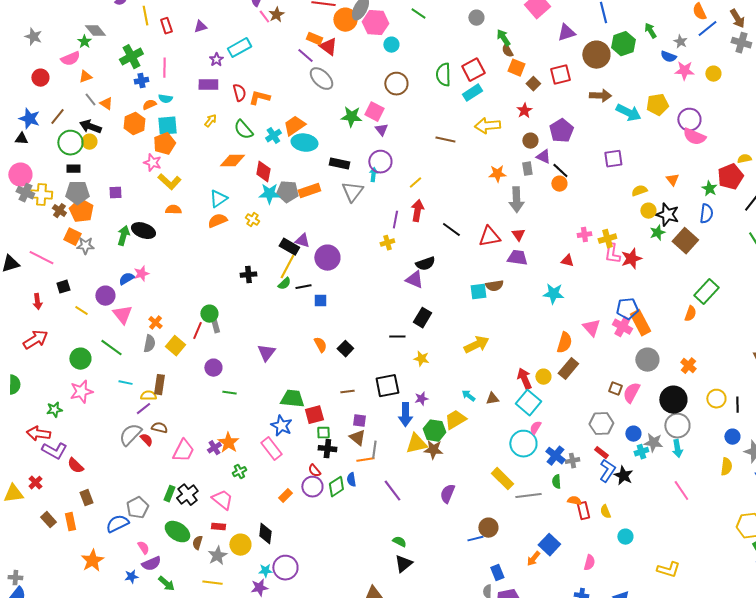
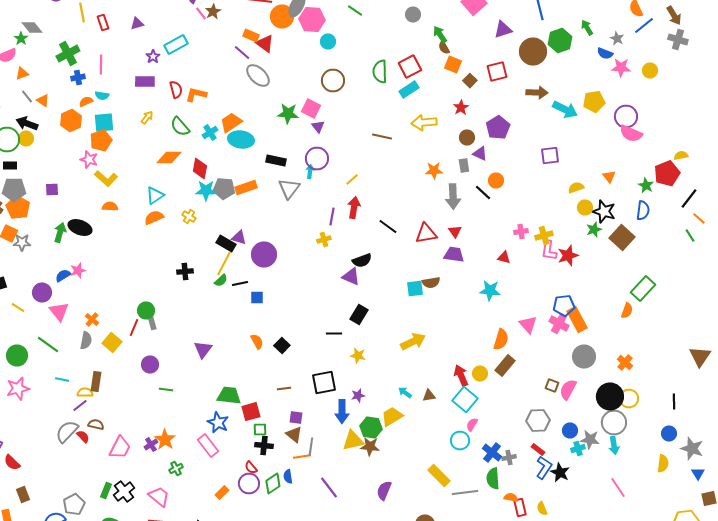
black line: (560, 171) -> (483, 192), moved
yellow circle: (716, 399) -> (629, 398), moved
cyan circle: (523, 444) -> (460, 440), size x0.7
green semicircle: (556, 482) -> (493, 478), size x1.5

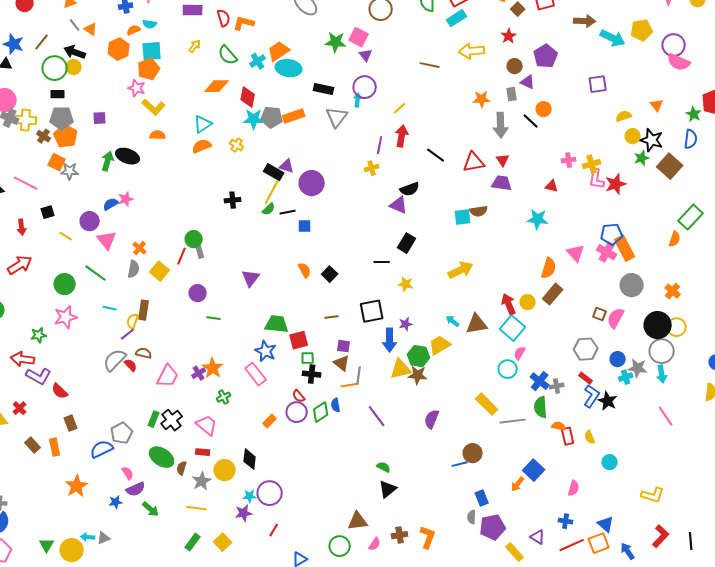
yellow semicircle: (85, 392) -> (133, 321), turned -70
brown triangle: (429, 396) -> (477, 324), size x1.6

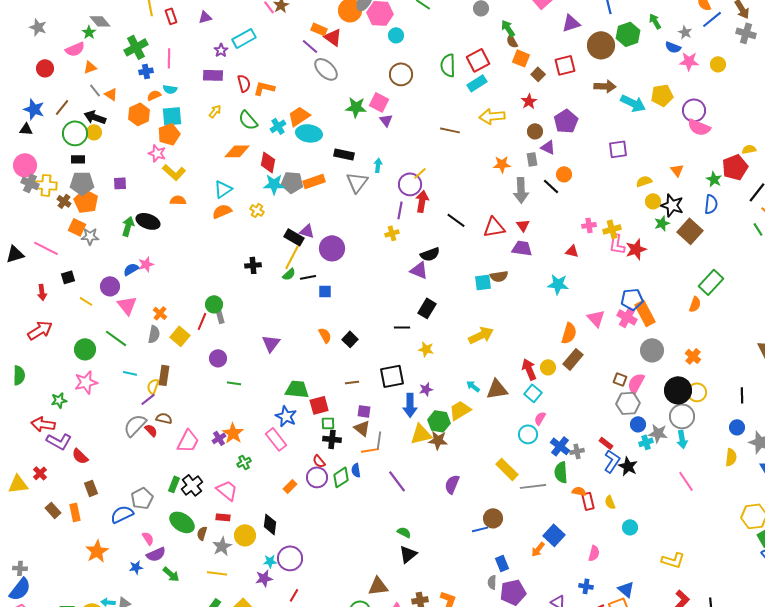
purple circle: (365, 87) -> (410, 184), moved
cyan square: (513, 328) -> (533, 393), size x0.7
gray hexagon: (586, 349) -> (628, 403), moved

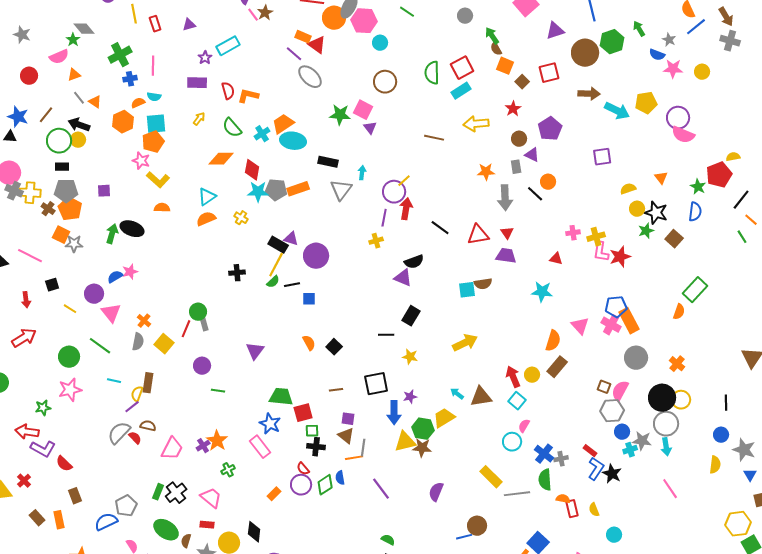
brown square: (690, 231) -> (674, 239), size x0.7

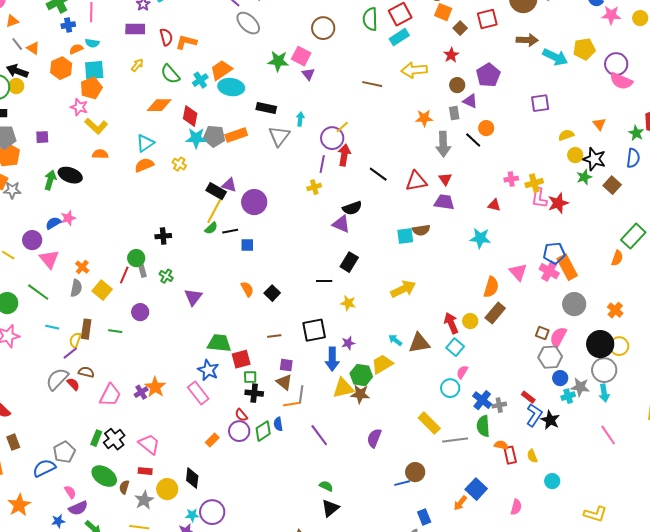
black cross: (237, 273) -> (163, 236), moved
green line: (218, 391) -> (115, 331), moved
green cross: (228, 470) -> (166, 276), moved, turned -32

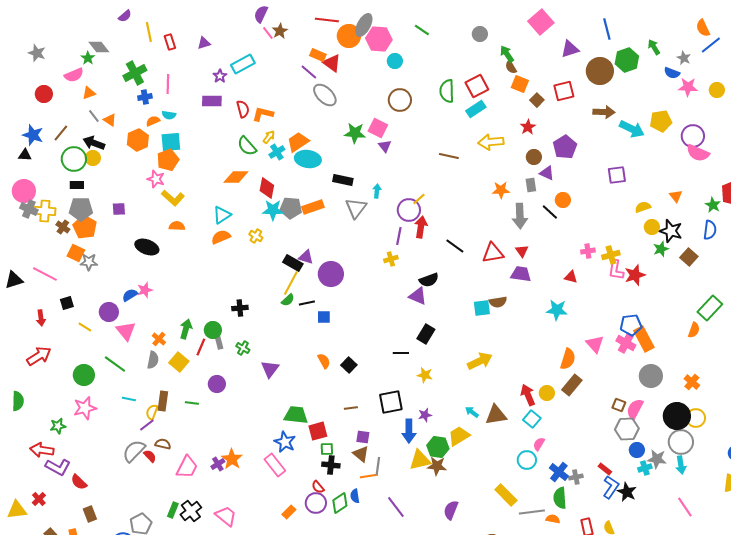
yellow arrow: (137, 65) -> (269, 137), moved
green arrow: (50, 180) -> (186, 329), moved
orange semicircle: (501, 445) -> (553, 519), moved

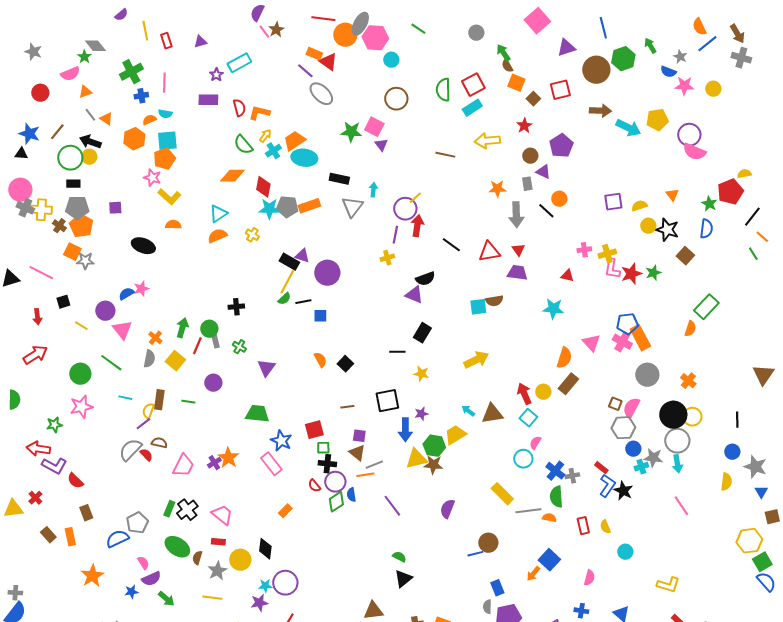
purple square: (617, 175) -> (613, 202), moved
green star: (661, 249) -> (653, 273), moved
green trapezoid: (296, 415) -> (257, 414), moved
gray line: (378, 466) -> (374, 465), turned 60
purple circle: (316, 503) -> (335, 482), moved

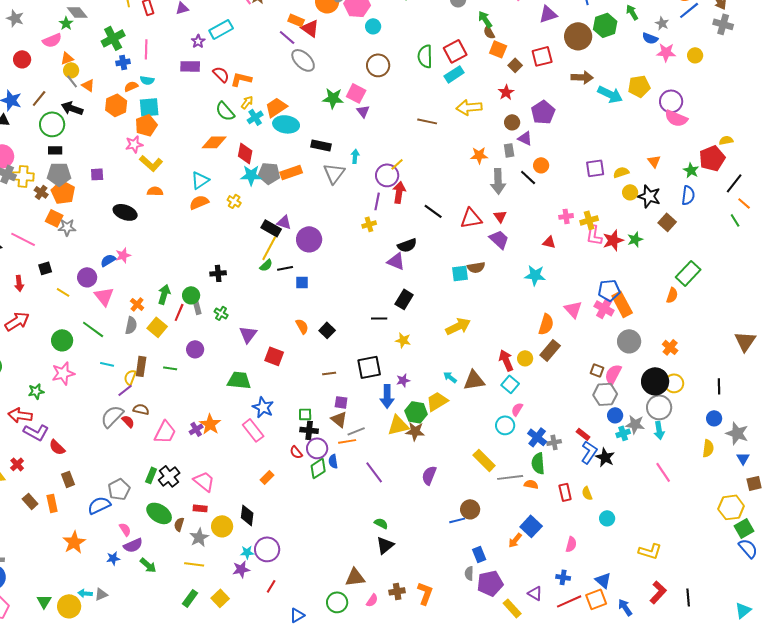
red semicircle: (239, 108) -> (221, 74), turned -30
yellow circle: (89, 157) -> (71, 70), moved
pink star: (152, 178) -> (134, 144), turned -30
purple trapezoid: (517, 273) -> (499, 239), turned 35
red square: (314, 430) -> (274, 356), moved, turned 36

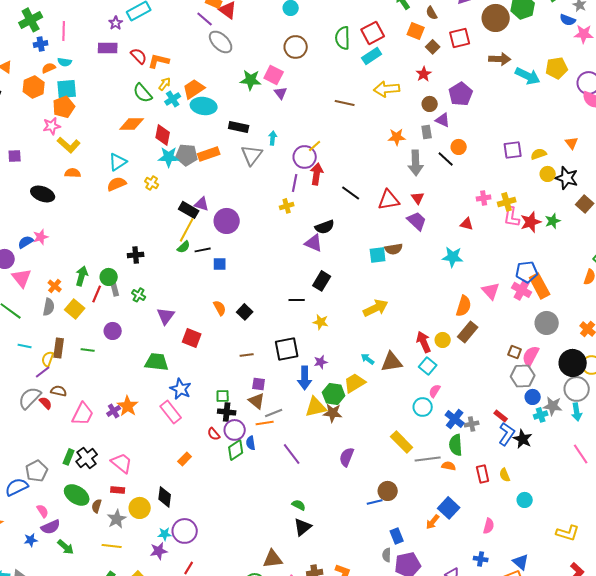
brown semicircle: (489, 32) -> (432, 13), moved

